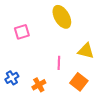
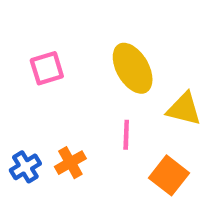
yellow ellipse: (62, 17) -> (133, 68), moved
orange cross: (39, 85) -> (70, 163), moved

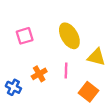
orange cross: (70, 163) -> (39, 74), moved
blue cross: (25, 167) -> (13, 87), turned -32

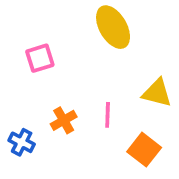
yellow ellipse: (69, 36) -> (113, 27), moved

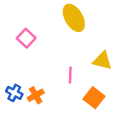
pink square: (40, 58) -> (26, 38), turned -30
orange cross: (64, 120) -> (36, 95), moved

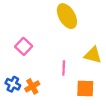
pink square: (26, 38) -> (24, 46), moved
orange square: (94, 98) -> (85, 89), turned -36

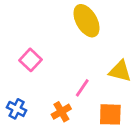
pink line: (64, 68) -> (82, 88), turned 32
orange cross: (32, 86) -> (61, 112), moved

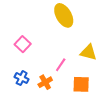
blue cross: (17, 109) -> (22, 78), moved

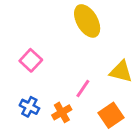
orange square: (81, 84) -> (111, 115), turned -36

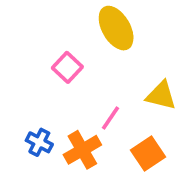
pink square: (31, 60) -> (67, 67), moved
orange cross: (62, 112) -> (82, 150), size x1.4

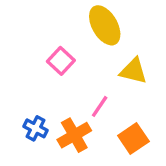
yellow triangle: (161, 95) -> (133, 71), moved

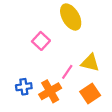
yellow triangle: (133, 71) -> (90, 63), moved
blue cross: (35, 128) -> (24, 87), turned -35

